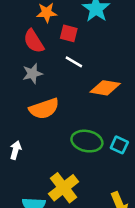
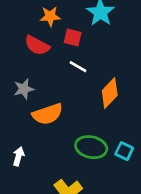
red semicircle: (34, 41) -> (37, 45), turned -30
gray star: (32, 74) -> (24, 89), moved
orange diamond: (105, 88) -> (110, 93), turned -56

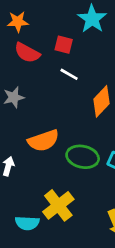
orange star: (50, 16) -> (18, 22), moved
orange semicircle: (48, 114) -> (43, 141), moved

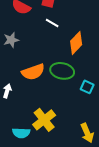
green ellipse: (83, 157) -> (62, 71), moved

